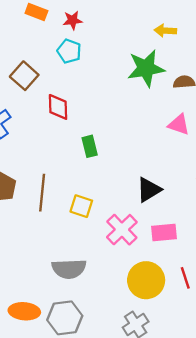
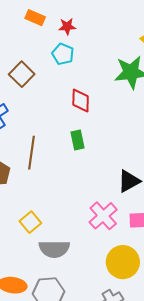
red diamond: (58, 107) -> (81, 100), moved
brown line: (42, 193) -> (32, 153), moved
yellow square: (81, 206) -> (30, 222), moved, turned 30

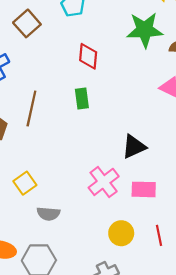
gray semicircle: (54, 249) -> (48, 214), size x0.7
yellow circle: (123, 262) -> (121, 233), size x0.7

